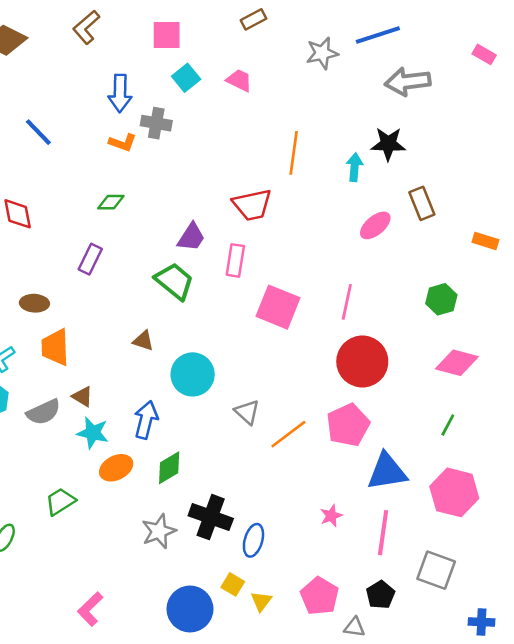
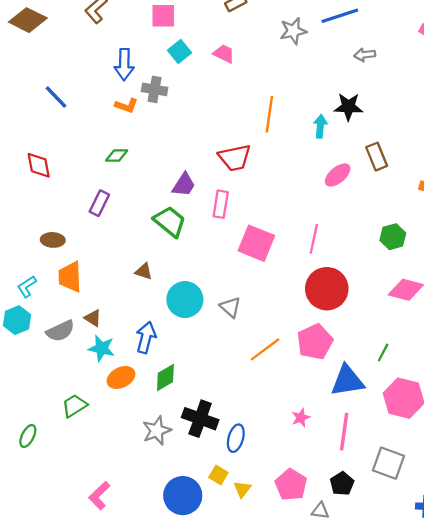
gray arrow: (408, 82) -> (365, 55), size x0.6
gray triangle: (247, 412) -> (230, 307), moved
green line: (448, 425) -> (383, 353), moved

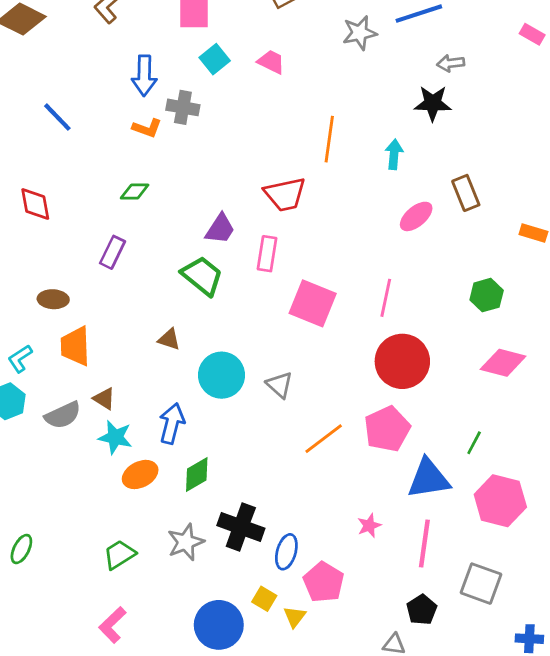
black star: (348, 107) -> (433, 103), moved
green trapezoid: (74, 406) -> (119, 555), moved
pink pentagon: (291, 485) -> (324, 582), moved

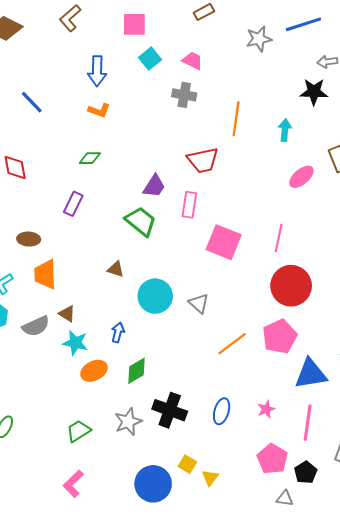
gray cross: (183, 107) -> (184, 95), moved
blue arrow: (172, 423) -> (118, 332), size x0.7
blue ellipse: (286, 552) -> (222, 411), moved
pink pentagon: (324, 582) -> (272, 459), moved

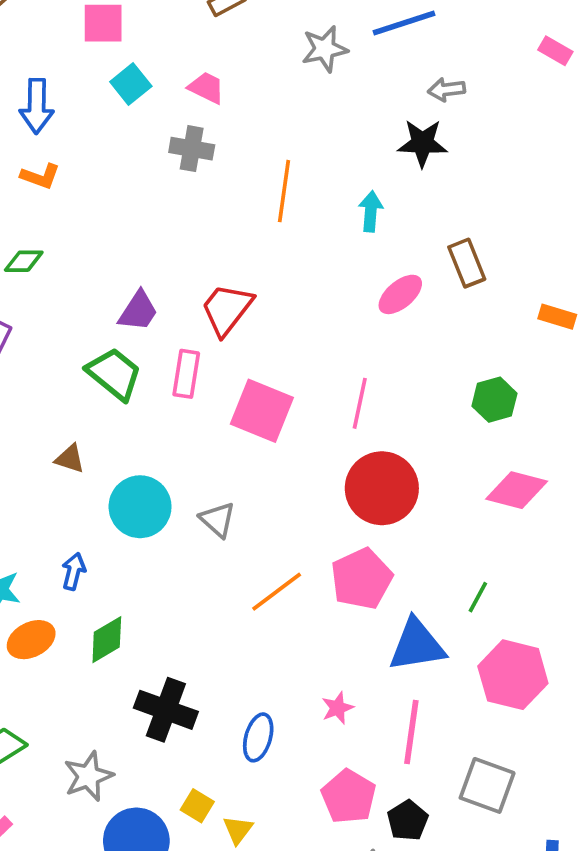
red trapezoid: (203, 160) -> (227, 309), moved, turned 140
pink rectangle: (189, 205) -> (186, 374), moved
blue ellipse: (222, 411) -> (258, 737), moved
gray star: (128, 422) -> (88, 776), moved

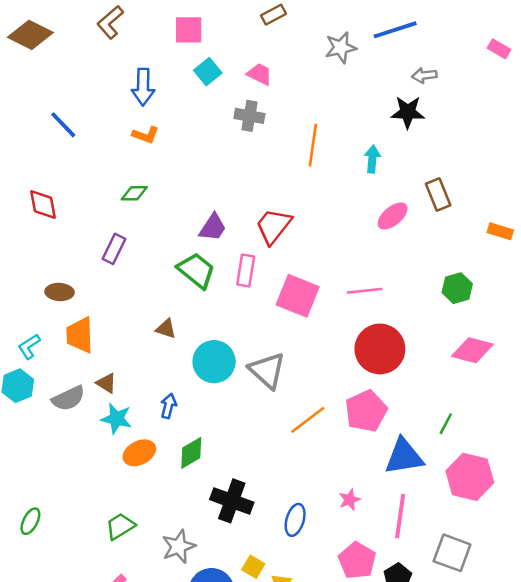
pink line: (360, 403) -> (365, 291), turned 72
gray triangle: (218, 520) -> (267, 370), size x1.5

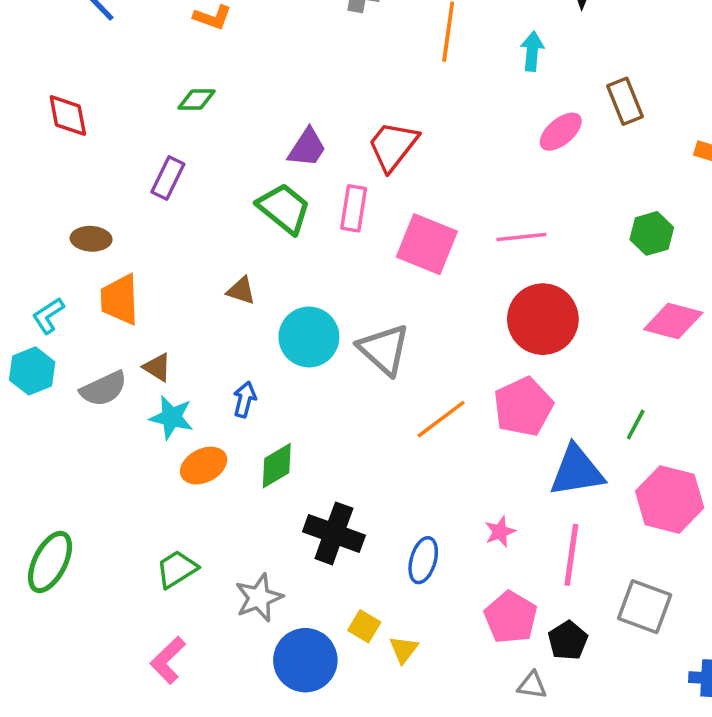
green ellipse: (30, 521) -> (50, 562), size x1.6

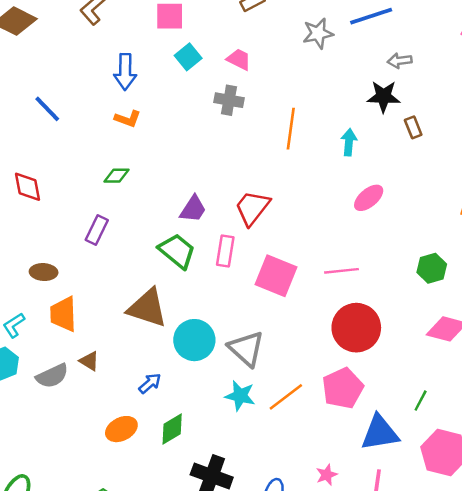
brown rectangle: (625, 101) -> (413, 127), moved, size x0.7
brown triangle: (241, 291) -> (147, 308), size x2.0
blue arrow: (245, 399) -> (150, 383), turned 35
cyan star: (171, 417) -> (240, 396), moved

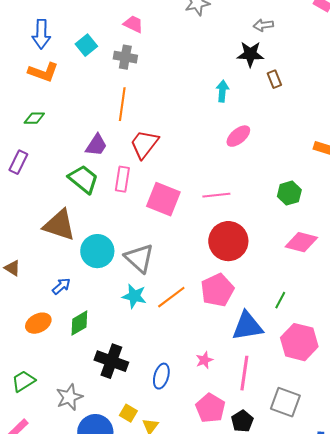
cyan square: (188, 57) -> (86, 45), moved
orange L-shape: (128, 119) -> (43, 72), size x1.4
orange line: (291, 129) -> (122, 104), moved

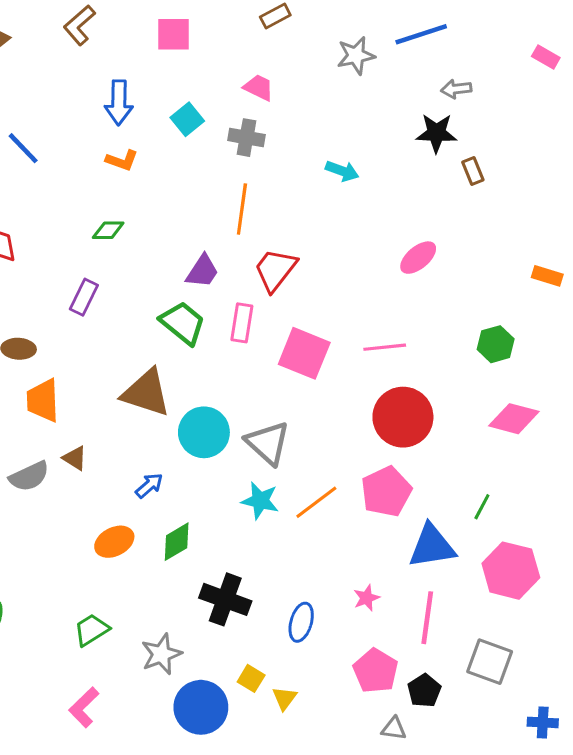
orange L-shape: (43, 72) -> (122, 160), size x0.7
cyan arrow: (222, 91) -> (342, 171), moved, turned 105

